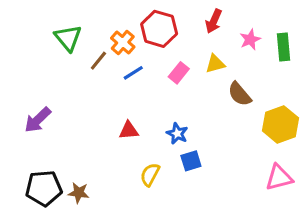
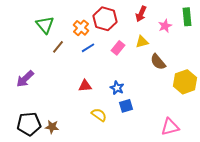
green rectangle: (284, 47) -> (187, 17), moved
brown line: (98, 61) -> (58, 47), moved
yellow semicircle: (150, 175) -> (99, 115), turned 98
pink triangle: (279, 178) -> (170, 127), moved

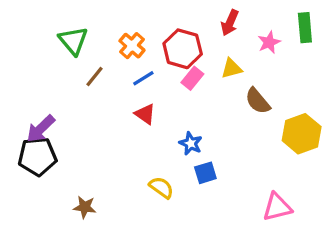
red hexagon: (105, 19) -> (183, 49), moved
red triangle: (85, 86) -> (145, 114), moved, turned 40
black pentagon: (29, 124) -> (37, 157), moved

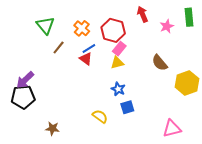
red arrow: (230, 23) -> (142, 14), turned 133
yellow triangle: (232, 68) -> (117, 63), moved
red triangle: (145, 114) -> (86, 59), moved

